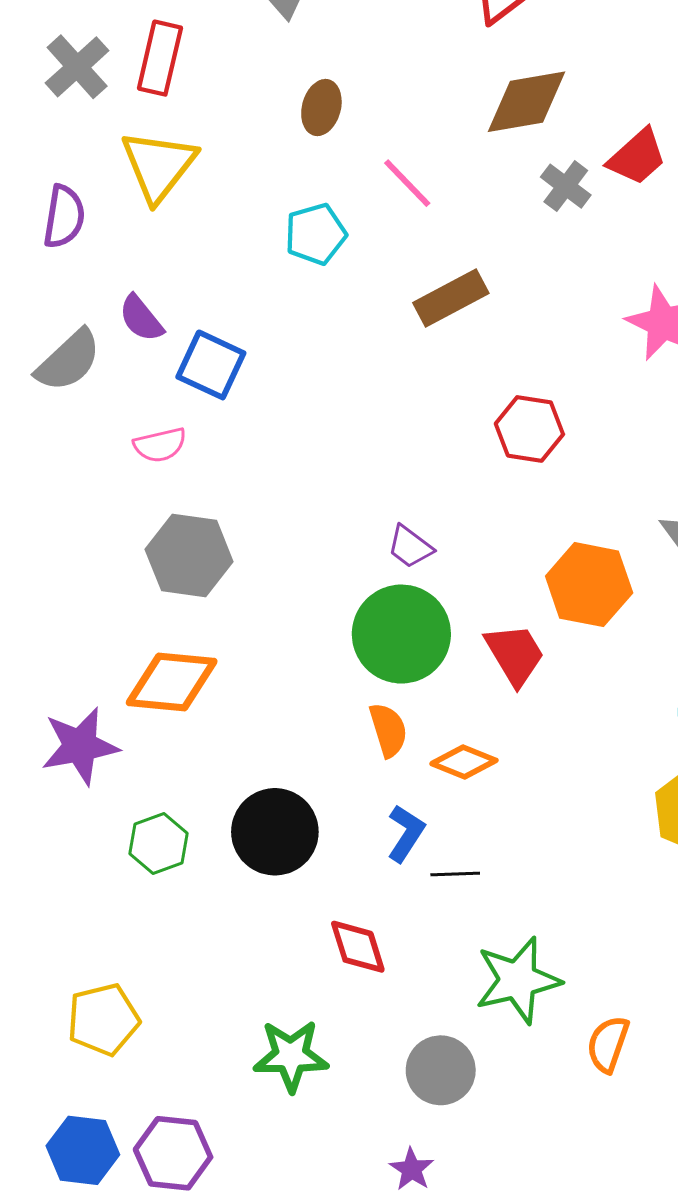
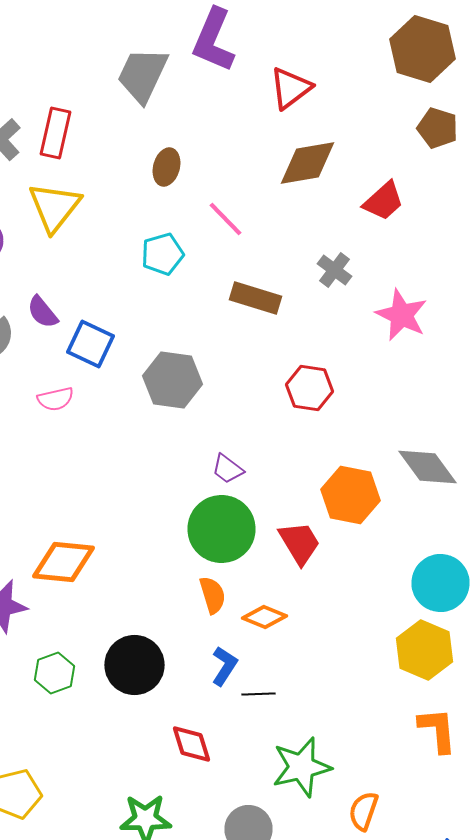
gray cross: (566, 186) -> (334, 270), moved
brown rectangle: (451, 298) -> (256, 298), turned 45
gray hexagon: (189, 555) -> (172, 380), moved

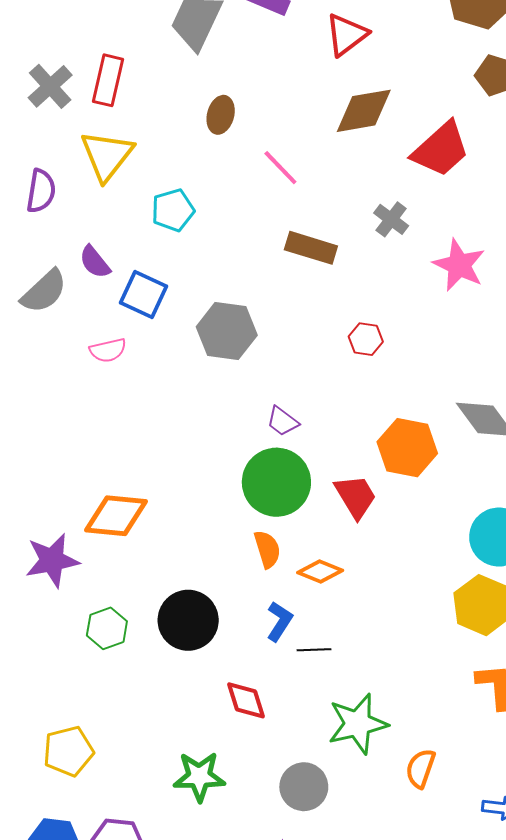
red trapezoid: (384, 201) -> (441, 149), size x1.4
cyan pentagon: (162, 254) -> (173, 210), moved
red hexagon: (310, 388) -> (366, 339), size x0.7

